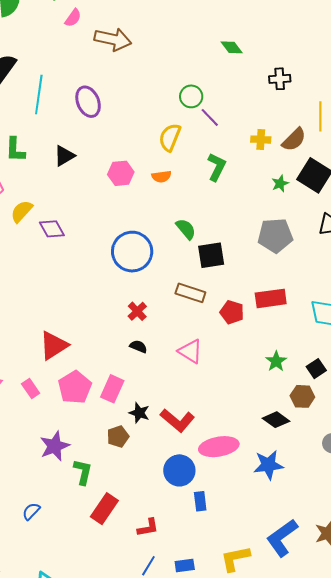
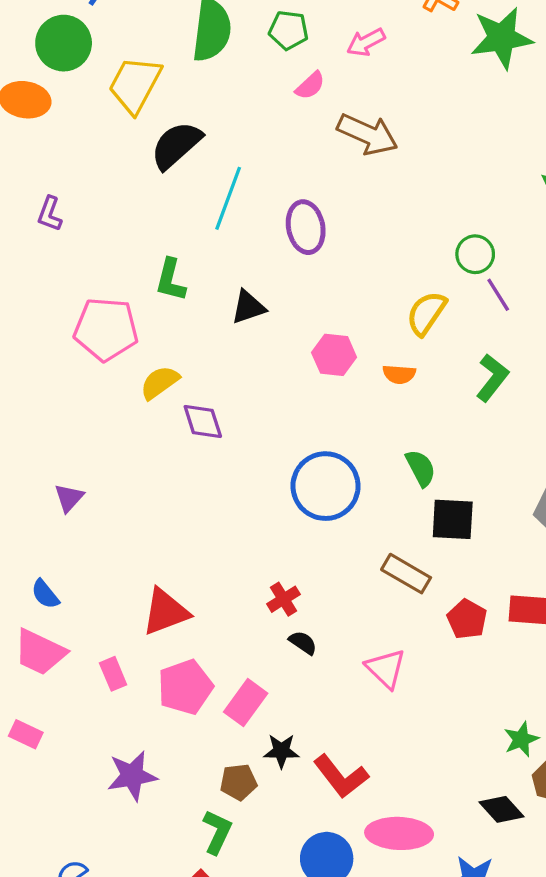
red cross: (137, 311) -> (283, 599), moved
green star: (276, 361) -> (521, 739), moved
black star: (139, 413) -> (281, 751), turned -30
green L-shape: (83, 472) -> (217, 832), moved

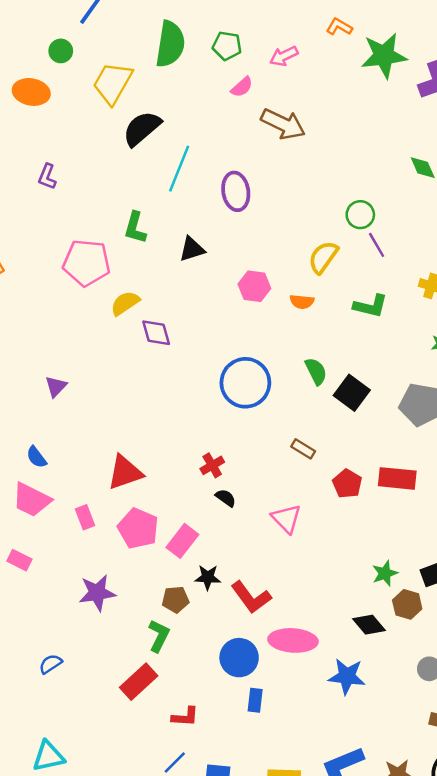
green circle: (64, 43) -> (61, 51), size x0.6
green L-shape: (492, 378) -> (371, 306), turned 64
black square: (453, 519) -> (352, 393), moved, turned 32
brown rectangle: (406, 574) -> (303, 449), size x0.7
pink pentagon: (185, 687) -> (138, 528), turned -30

